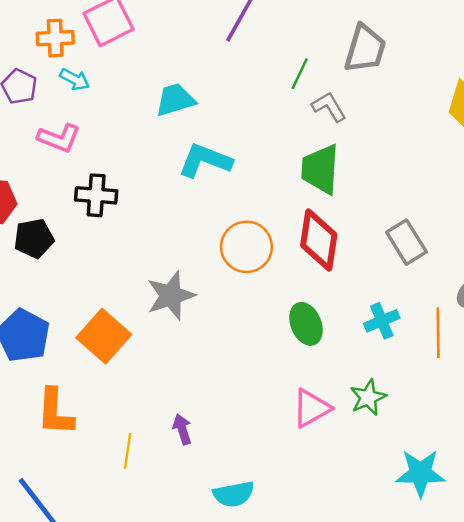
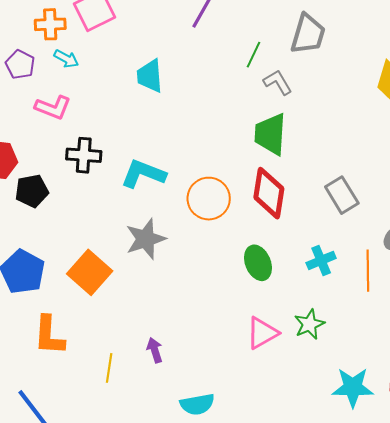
cyan trapezoid: (175, 100) -> (150, 76), turned -78
cyan L-shape: (205, 161) -> (143, 174), moved

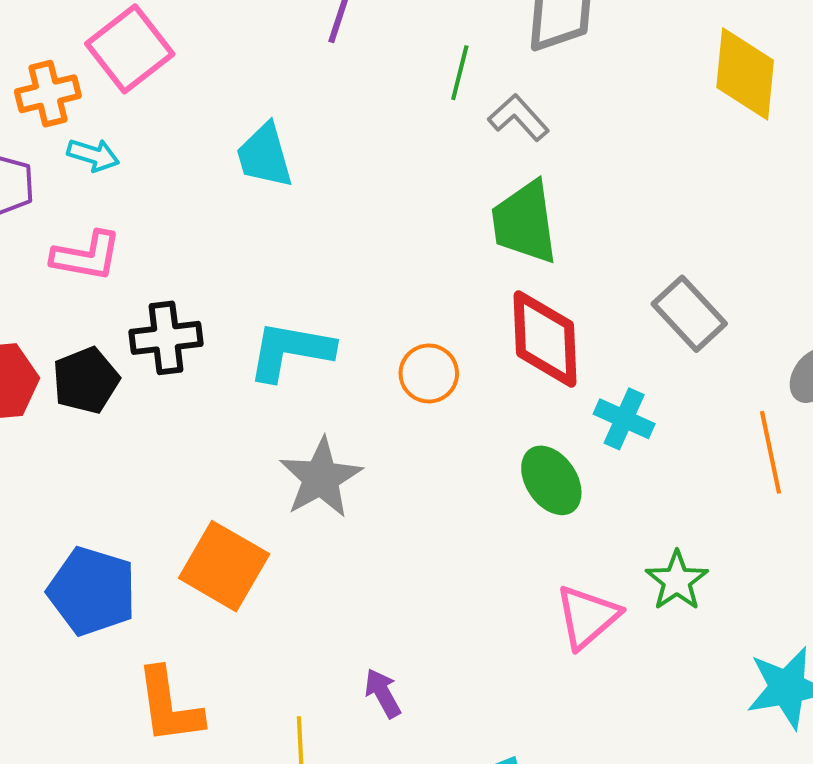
black pentagon: (32, 191) -> (86, 380), moved
orange circle: (209, 199) -> (429, 373), size x0.7
cyan cross: (321, 260) -> (624, 419), moved, turned -32

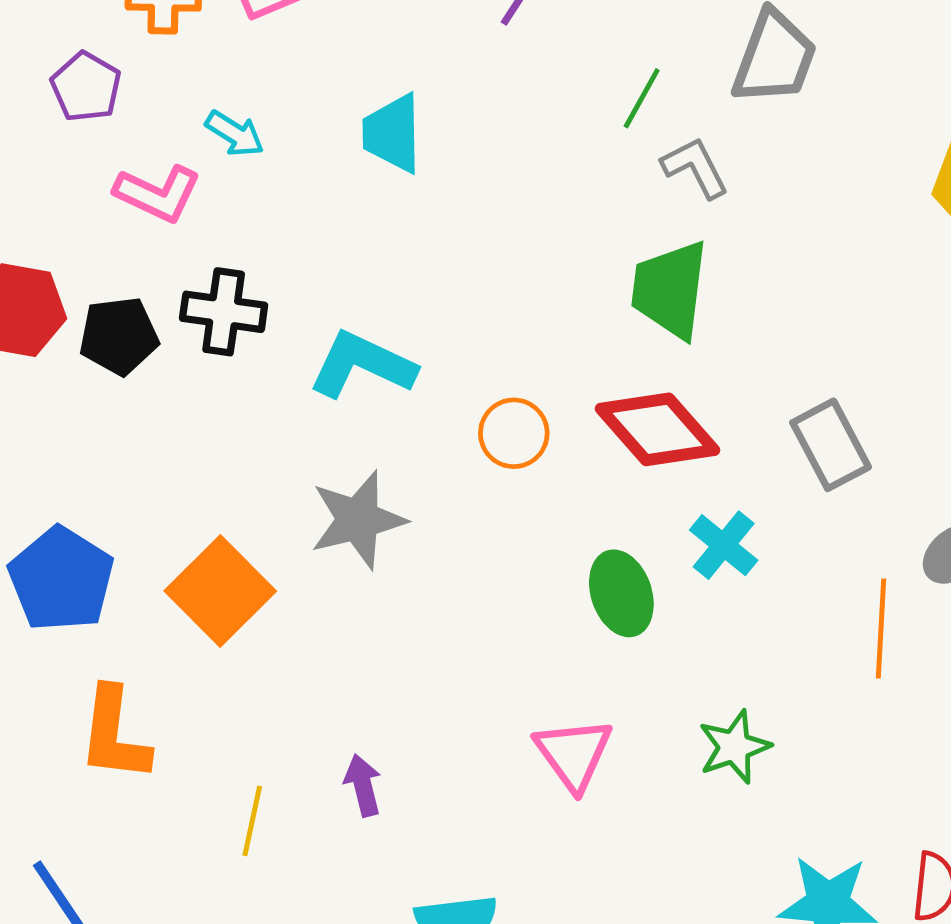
cyan arrow: (93, 155) -> (235, 134), moved
red diamond: (545, 339) -> (658, 429), turned -54
pink triangle: (587, 617) -> (574, 754), moved, turned -40

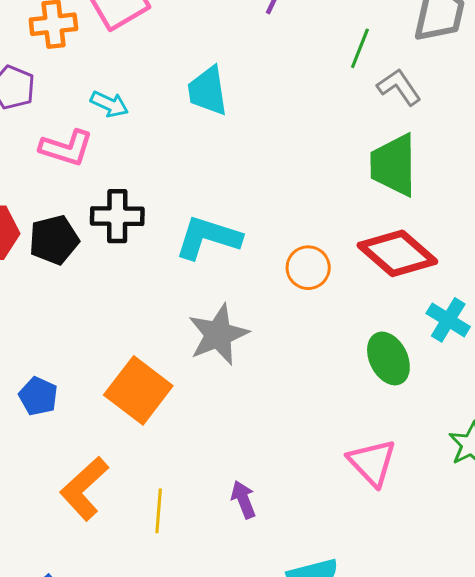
blue pentagon: (61, 579) -> (38, 396), size x0.6
orange L-shape: (114, 734) -> (84, 489), turned 48
yellow line: (252, 821) -> (159, 511), moved

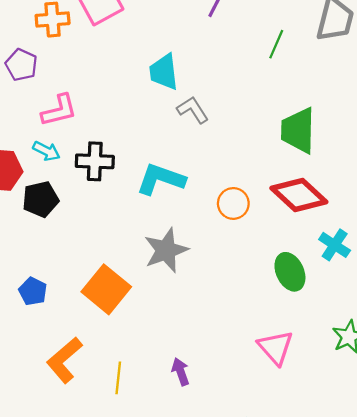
gray L-shape: (399, 87) -> (193, 110), moved
cyan arrow: (109, 104) -> (46, 151), moved
pink L-shape: (66, 148) -> (59, 110), turned -33
black pentagon: (54, 240) -> (41, 199), moved

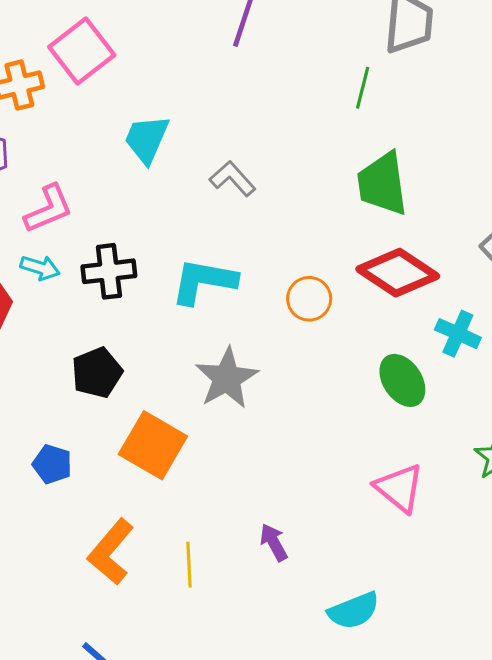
green line: (276, 44) -> (363, 88), moved
cyan trapezoid: (164, 72) -> (147, 139), moved, turned 39
black pentagon: (41, 199) -> (97, 373), moved

